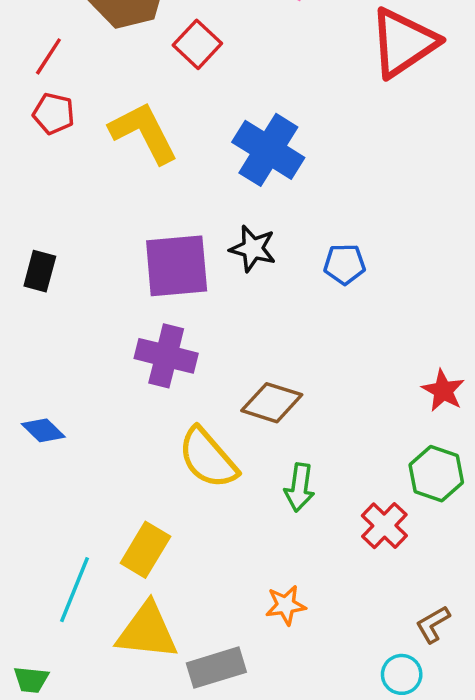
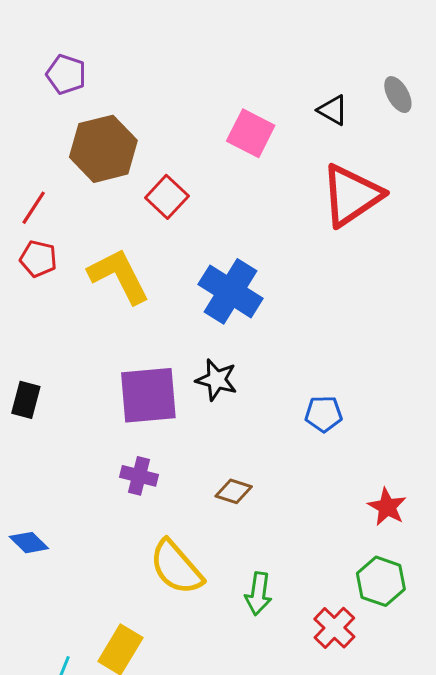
blue pentagon: (345, 264) -> (323, 414), moved
purple cross: (166, 356) -> (139, 476), size x0.7
brown diamond: (272, 403) -> (234, 491), moved, size x0.7

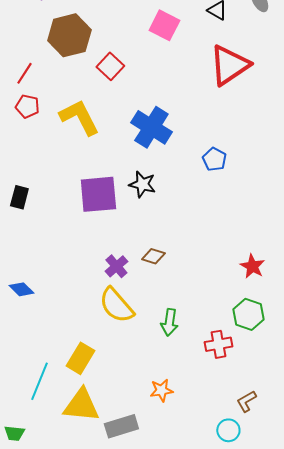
blue pentagon: (323, 414) -> (214, 159), moved, turned 30
purple cross: (139, 476) -> (116, 266), moved, turned 35
red cross: (334, 628) -> (218, 344), turned 36

